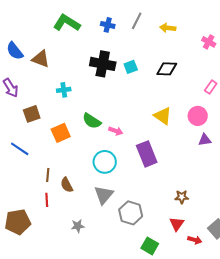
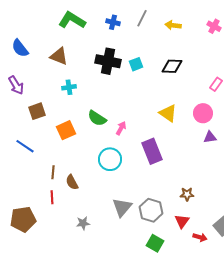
pink cross: (209, 42) -> (214, 26), moved
brown triangle: (41, 59) -> (59, 56), moved
pink arrow: (116, 131) -> (121, 128), turned -80
gray triangle: (104, 195) -> (122, 207), moved
gray hexagon: (131, 213) -> (151, 210), moved

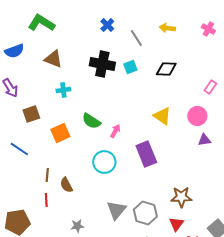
gray line: (142, 18) -> (136, 38), moved, turned -60
green L-shape: (72, 20) -> (41, 23), moved
blue cross: (113, 22) -> (107, 25), turned 32
blue semicircle: (20, 48) -> (14, 51), turned -72
brown star: (187, 194) -> (181, 197), size x1.5

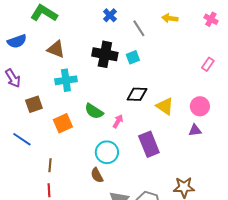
black diamond: (166, 69) -> (137, 94), moved
pink rectangle: (210, 87) -> (208, 64), moved
cyan cross: (63, 90) -> (66, 80), size x1.5
purple triangle: (204, 140) -> (195, 130), moved
brown semicircle: (66, 185) -> (97, 175), moved

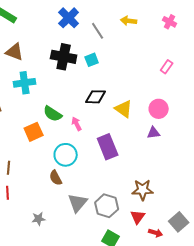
blue cross: (110, 15) -> (69, 18), size x1.5
pink arrow: (118, 121) -> (77, 124), turned -56
orange square: (63, 123) -> (34, 132), moved

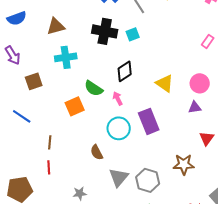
brown triangle: (15, 52) -> (56, 26), turned -36
black diamond: (96, 97) -> (125, 71), moved, turned -35
cyan circle: (66, 155) -> (119, 128), moved
red triangle: (138, 217) -> (207, 138), moved

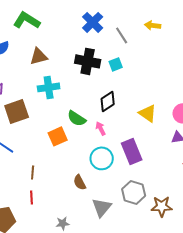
brown square: (34, 81) -> (17, 111), size x1.4
brown star: (184, 164) -> (162, 206), moved
gray hexagon: (148, 180) -> (134, 192), moved

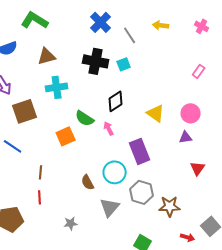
cyan circle: (102, 158) -> (115, 172), moved

